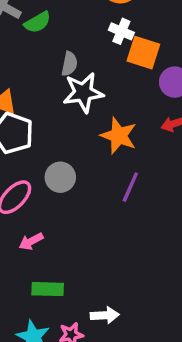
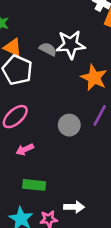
gray semicircle: (69, 64) -> (48, 49), moved, turned -78
gray circle: (60, 177) -> (69, 125), moved

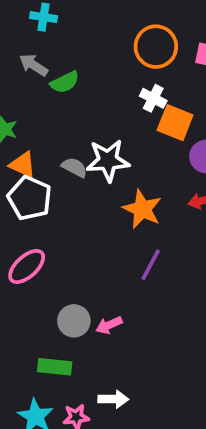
gray circle: (69, 125) -> (74, 321), moved
pink arrow: (25, 149) -> (109, 325), moved

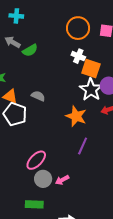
white star: (108, 160) -> (91, 90), moved, turned -30
pink ellipse: (27, 266) -> (36, 160), moved

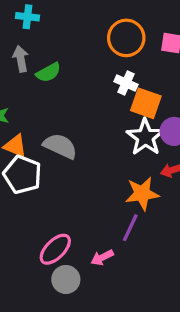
gray arrow: (13, 42) -> (21, 59), turned 49
gray semicircle: (38, 96) -> (60, 146), size x1.5
orange star: (76, 116) -> (142, 194), moved, turned -30
pink arrow: (62, 180) -> (102, 257), moved

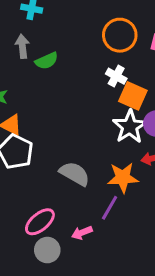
gray semicircle: (60, 146) -> (75, 174), moved

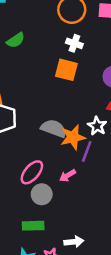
orange square: (133, 96) -> (66, 70), moved
white star: (130, 127) -> (97, 126), moved, size x0.7
orange star: (123, 178) -> (73, 137), moved

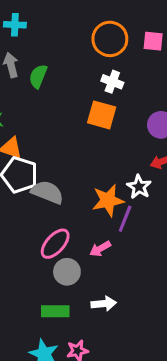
green semicircle: (16, 40) -> (38, 76), turned 144
gray semicircle: (54, 128) -> (47, 192), moved
white arrow: (74, 242) -> (104, 304), moved

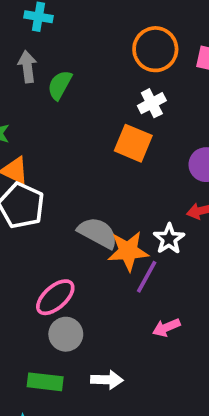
white cross: (112, 82) -> (152, 103), turned 35
gray semicircle: (47, 192) -> (98, 233), moved
pink arrow: (100, 249) -> (166, 328), moved

